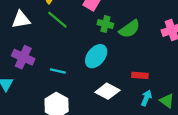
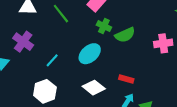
cyan line: (58, 71) -> (52, 60), turned -72

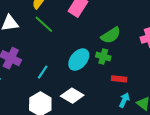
green cross: (104, 26) -> (103, 56), moved
white diamond: (94, 88) -> (72, 96), moved

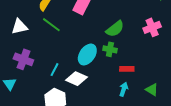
white diamond: (72, 96) -> (76, 79), moved
cyan arrow: (124, 100) -> (124, 89), moved

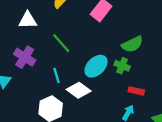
green line: (51, 25) -> (61, 43), moved
cyan line: (55, 70) -> (57, 75), turned -56

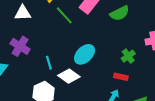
green line: (61, 43) -> (64, 15), moved
green semicircle: (132, 44) -> (120, 13), moved
green cross: (122, 66) -> (128, 56), moved, turned 32

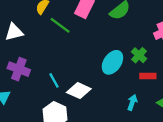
cyan ellipse: (85, 54) -> (112, 62), moved
red rectangle: (121, 77) -> (148, 76), moved

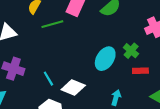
green line: (60, 25) -> (52, 24), turned -50
cyan arrow: (132, 102) -> (116, 98), moved

